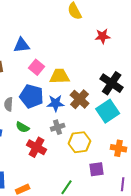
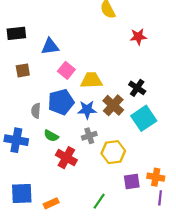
black cross: (112, 83) -> (137, 88), moved, size x0.7
blue pentagon: (32, 96) -> (61, 102), turned -30
orange cross: (119, 148) -> (156, 177), moved

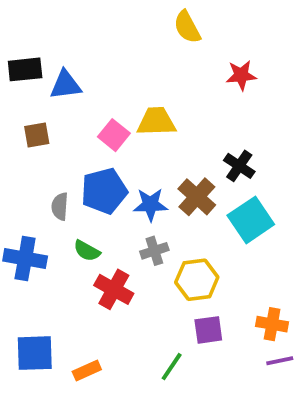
blue triangle: (50, 46) -> (66, 85), moved
yellow trapezoid: (91, 80) -> (156, 122), moved
purple square: (132, 182) -> (208, 330), moved
purple line: (160, 198) -> (280, 361), turned 72

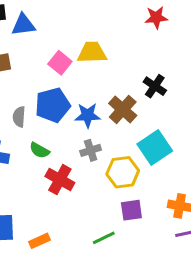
cyan square: (251, 220) -> (155, 147), moved
green line: (172, 367) -> (104, 238), turned 30

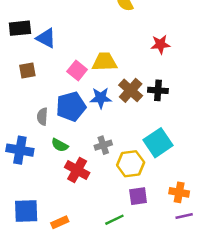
red star: (156, 17) -> (160, 44), moved
blue triangle: (23, 25) -> (46, 38), turned 35
black cross: (155, 86) -> (158, 90), turned -30
brown cross: (123, 109) -> (131, 90), moved
blue star: (88, 115) -> (101, 98), moved

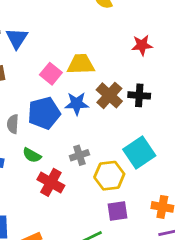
blue triangle: (46, 38) -> (17, 38), turned 35

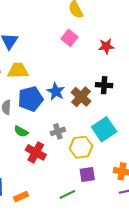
yellow trapezoid: (81, 64) -> (18, 70), moved
pink square: (51, 74) -> (69, 38), moved
brown cross: (109, 95) -> (81, 97), moved
blue star: (77, 104) -> (56, 91), turned 30

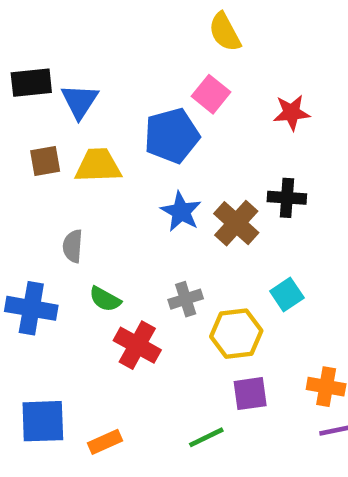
blue pentagon: (31, 99) -> (172, 136), moved
cyan square: (104, 129) -> (287, 295), size x0.6

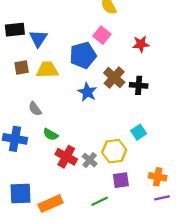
brown cross: (236, 223) -> (114, 78), moved
gray semicircle: (73, 246) -> (35, 109), turned -40
gray cross: (186, 299) -> (90, 160), moved, turned -32
orange rectangle: (105, 442) -> (51, 204), size x1.5

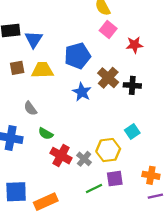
pink square: (102, 35) -> (108, 29), moved
green line: (100, 201) -> (94, 188), moved

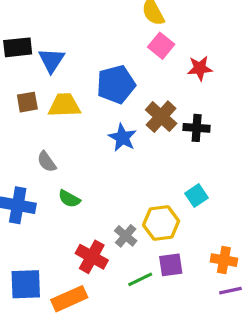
red cross: (61, 156) -> (92, 257), moved

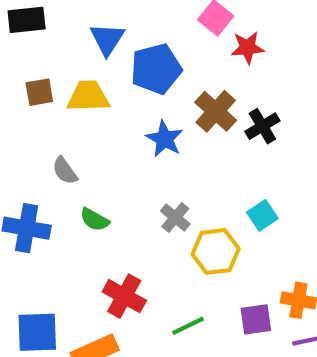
blue triangle: (51, 60) -> (107, 39), moved
red star: (200, 68) -> (247, 48), moved
black cross: (197, 128) -> (262, 126), turned -35
gray cross: (126, 236) -> (175, 218), moved
purple square: (171, 265) -> (256, 319), moved

